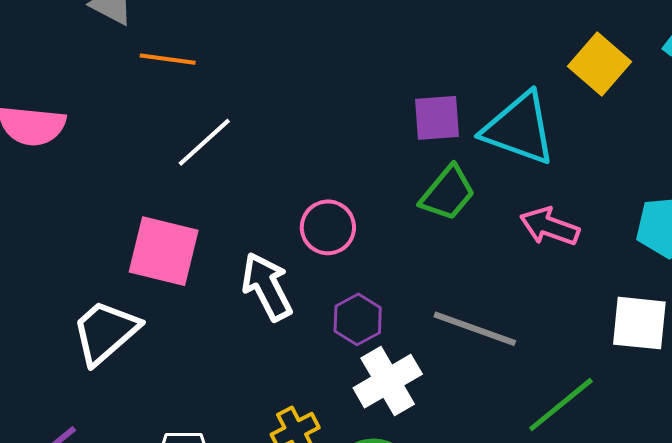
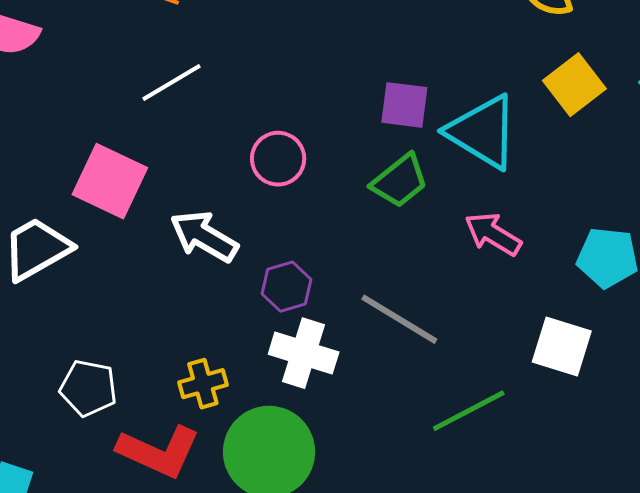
pink circle: (328, 227) -> (278, 159), moved
white arrow: (267, 286) -> (204, 236), turned -44
white cross: (388, 381) -> (304, 353), turned 36

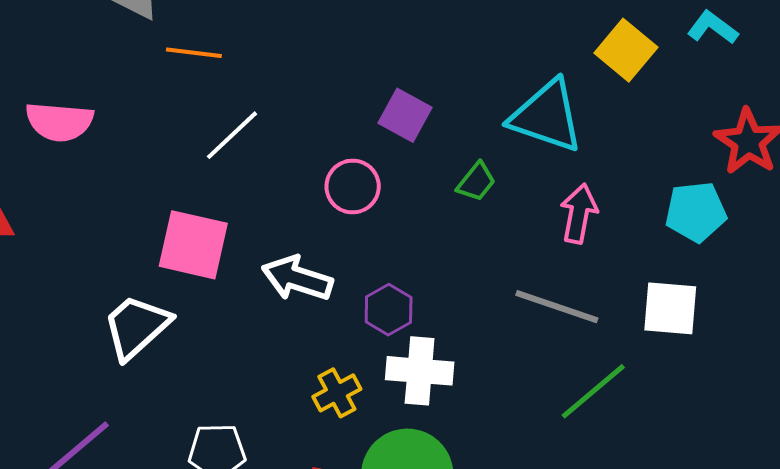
purple square: (404, 105) -> (405, 115), moved, turned 34
green trapezoid: (400, 181) -> (476, 182), size x0.7
pink arrow: (493, 234) -> (579, 214), turned 82
gray line: (399, 319) -> (557, 307), moved
yellow cross: (203, 384) -> (337, 393), moved

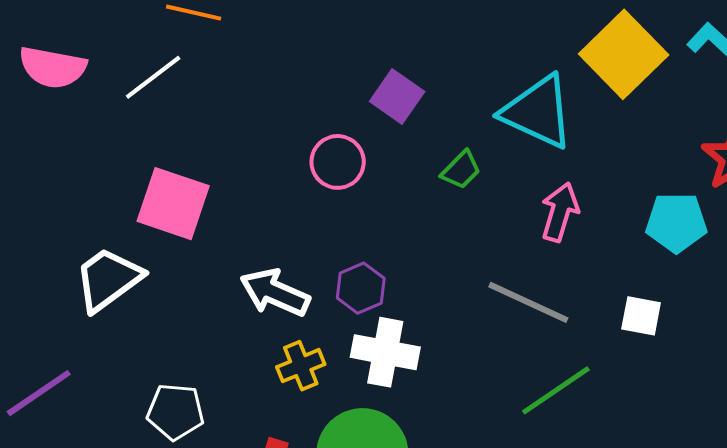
yellow square: (626, 50) -> (624, 54), size x1.4
white line: (232, 135) -> (153, 77), moved
white arrow: (297, 278) -> (275, 293), moved
white square: (670, 308) -> (641, 316), size x0.7

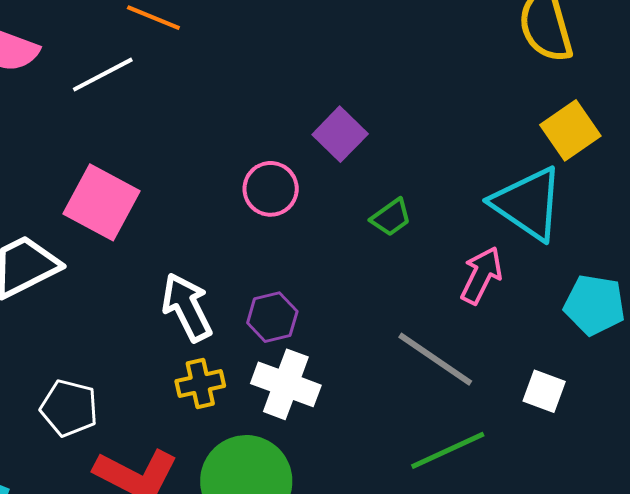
yellow square: (624, 54) -> (570, 130), size x0.7
cyan triangle: (538, 112) -> (528, 204), moved
white arrow: (275, 293) -> (187, 307), turned 30

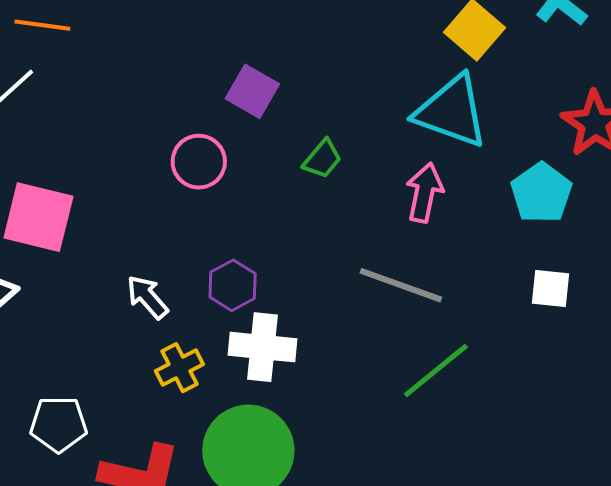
cyan pentagon: (594, 305) -> (541, 193), turned -30
white arrow: (187, 307) -> (147, 297), size x0.7
white square: (544, 391) -> (550, 288), moved

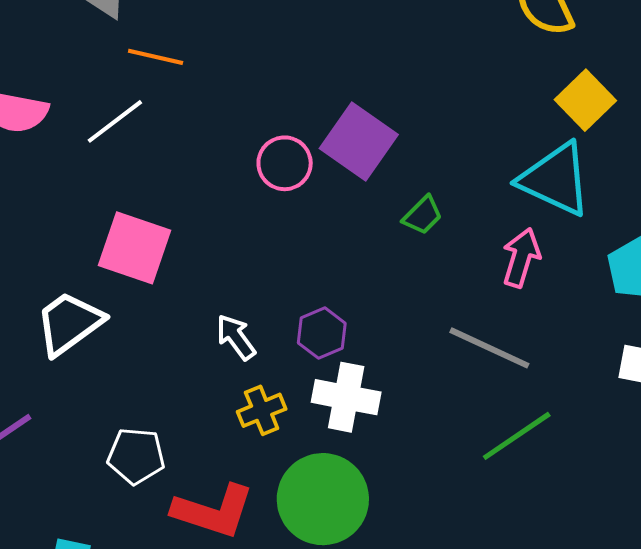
purple square: (252, 91) -> (359, 142), size x1.4
pink circle: (199, 162) -> (285, 163), moved

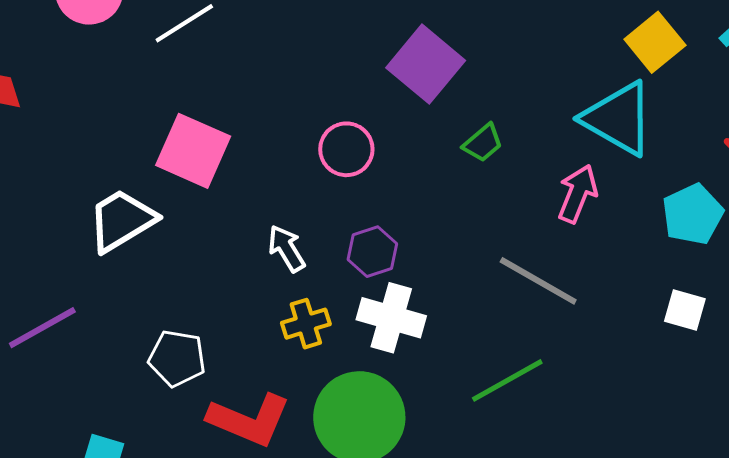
pink circle: (285, 163) -> (346, 149), moved
green line: (517, 436) -> (507, 380), moved

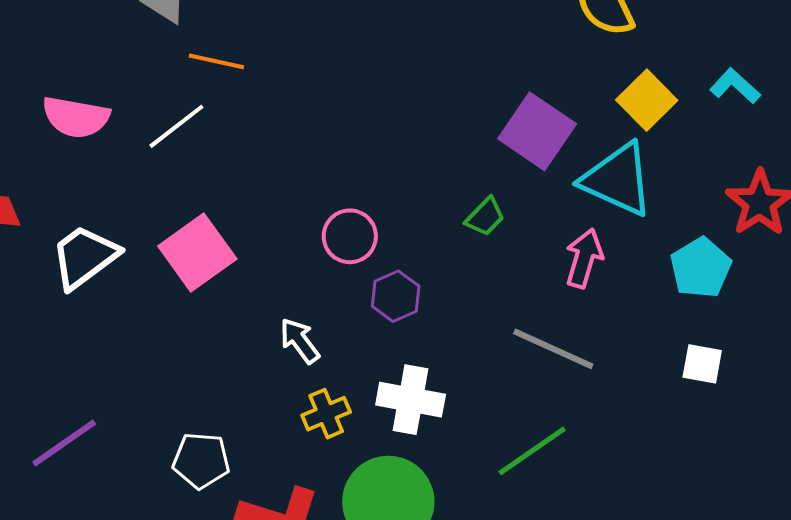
purple square: (426, 64) -> (537, 131), moved
pink square: (193, 151) -> (197, 252), turned 36
white trapezoid: (122, 220) -> (84, 257), moved
purple hexagon: (372, 252) -> (396, 296), moved

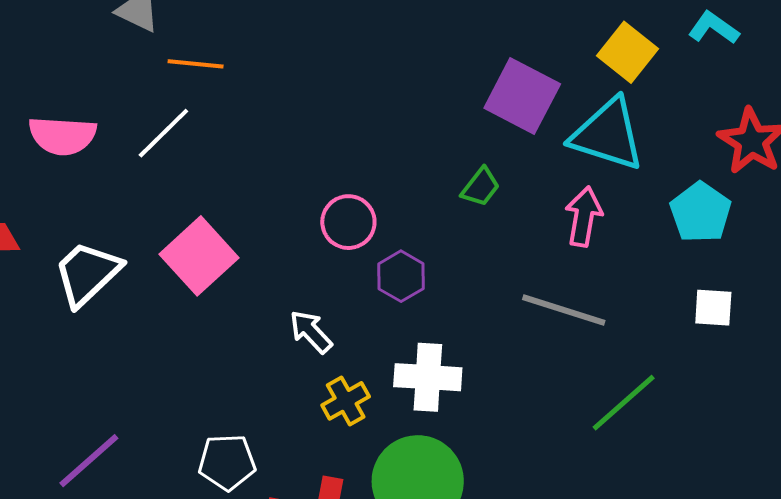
green line: (532, 451) -> (624, 403), moved

